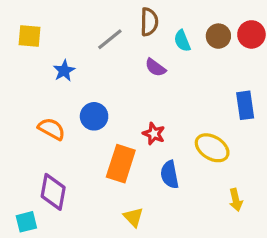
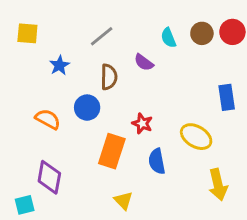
brown semicircle: (149, 22) -> (109, 77), moved
yellow arrow: (236, 200) -> (218, 185), size x1.5

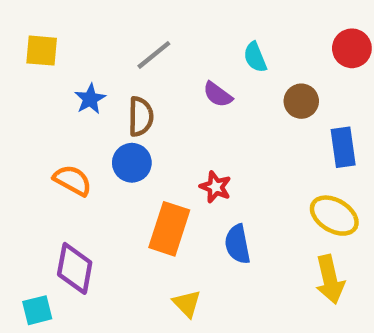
brown circle: (202, 33) -> (301, 101), moved
brown semicircle: (109, 77) -> (141, 117), moved
yellow ellipse: (196, 137) -> (334, 216), moved

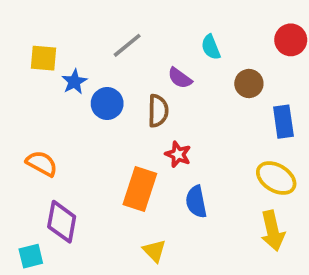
yellow square: (42, 51) -> (43, 58), moved
brown semicircle: (141, 117) -> (158, 111), moved
blue circle: (132, 163) -> (107, 104), moved
orange semicircle: (72, 180) -> (42, 163), moved

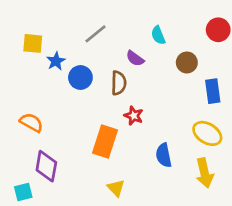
blue semicircle: (196, 202) -> (164, 155), moved

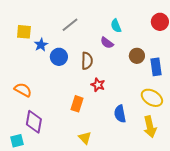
purple semicircle: (135, 58) -> (107, 43), moved
brown circle: (187, 62) -> (137, 56), moved
orange rectangle: (105, 142) -> (77, 104), size x0.7

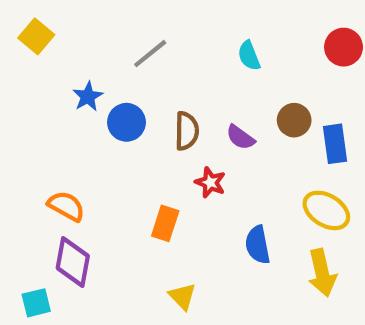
yellow square: (24, 32) -> (36, 36), moved, turned 35
purple semicircle: (107, 43) -> (240, 137), moved
orange semicircle: (23, 90) -> (66, 206), moved

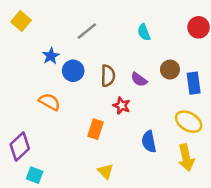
orange semicircle: (66, 206) -> (50, 102), moved
purple diamond: (73, 262) -> (20, 147), moved, turned 36
cyan square: (36, 303) -> (35, 175), moved, turned 35

